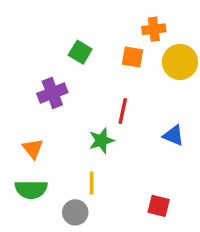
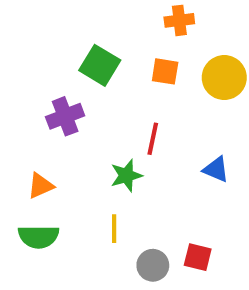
orange cross: (154, 29) -> (179, 20), moved
green square: (80, 52) -> (100, 65), size x1.4
orange triangle: (33, 149) -> (41, 186), turned 45
gray circle: (75, 212) -> (153, 265), moved

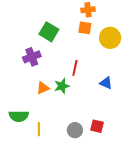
orange square: (165, 71) -> (85, 28), moved
orange triangle: (41, 186) -> (43, 88), moved
yellow line: (114, 229) -> (39, 129), moved

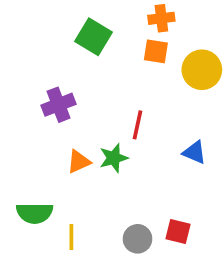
green square: (49, 32) -> (93, 37), moved

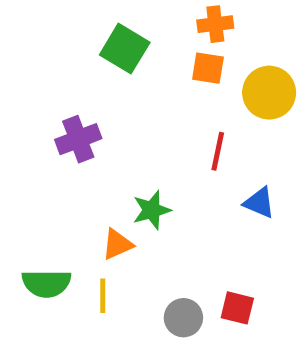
red line: (138, 125) -> (218, 151), moved
orange triangle: (79, 162) -> (117, 244), moved
yellow line: (71, 237) -> (103, 296), moved

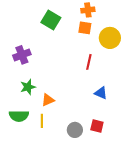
purple cross: (78, 139) -> (22, 55), moved
blue triangle: (259, 203) -> (101, 93), moved
green star: (152, 210) -> (28, 87), moved

